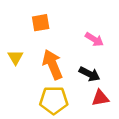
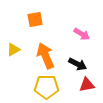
yellow triangle: (16, 57) -> (13, 50), turned 32

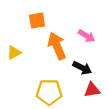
orange arrow: (45, 56) -> (57, 46), moved

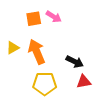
pink arrow: (87, 36) -> (54, 17), moved
orange arrow: (57, 46) -> (37, 52), moved

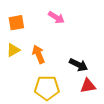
orange square: (34, 19) -> (16, 23), moved
orange arrow: (37, 52) -> (38, 54), size x0.7

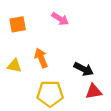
yellow triangle: (13, 50) -> (14, 66), moved, turned 40

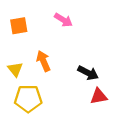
yellow triangle: (14, 66) -> (15, 69), turned 40
yellow pentagon: (50, 94) -> (28, 99), moved

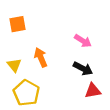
pink arrow: (63, 20) -> (83, 41), moved
yellow pentagon: (28, 99) -> (26, 93), turned 30

